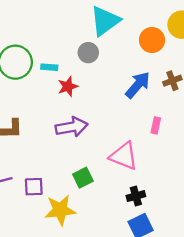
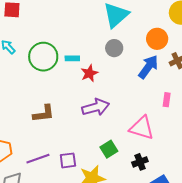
orange circle: (152, 40) -> (157, 39), moved
gray circle: (88, 53) -> (114, 48), moved
black cross: (136, 196) -> (140, 162), moved

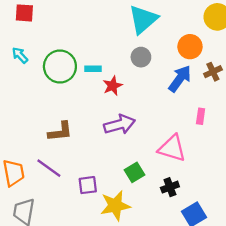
purple line: (38, 159) -> (49, 168), moved, turned 55

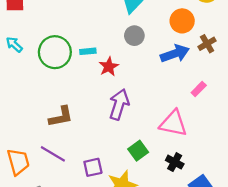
blue arrow: (180, 79) -> (175, 54), turned 40
pink rectangle: (201, 116) -> (199, 89), turned 42
purple arrow: (120, 125) -> (119, 104), turned -52
black cross: (170, 187) -> (175, 162), turned -36

